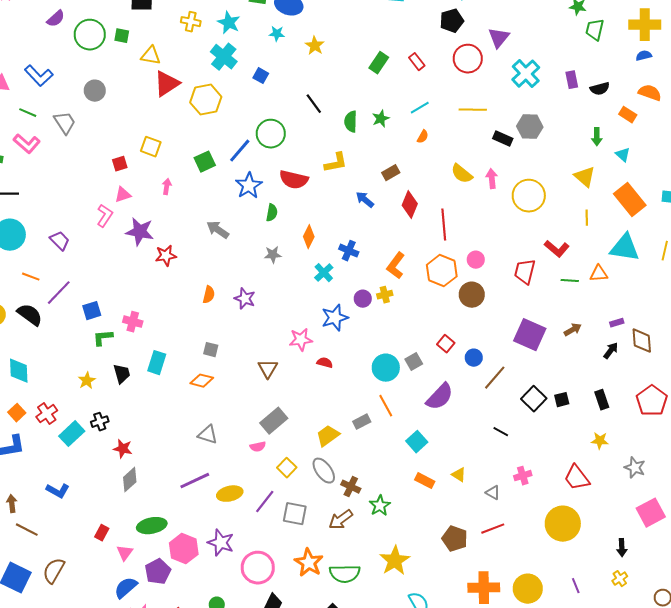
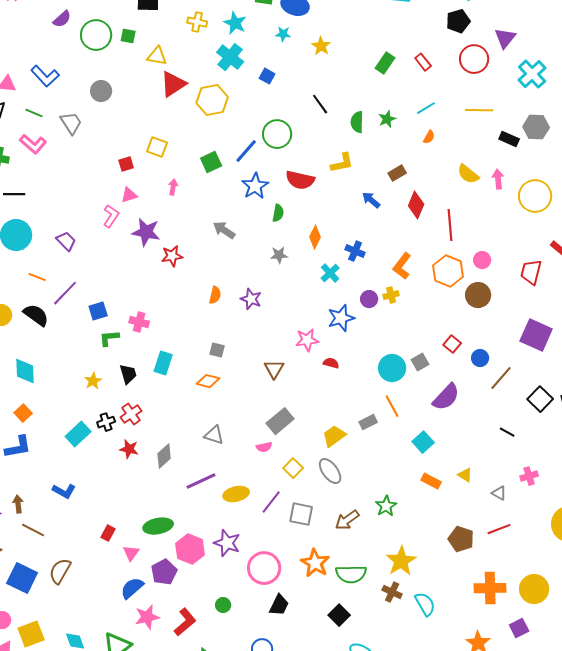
red cross: (47, 414) -> (131, 414), moved
gray diamond: (130, 480) -> (164, 456), moved
brown cross: (351, 487) -> (392, 592), moved

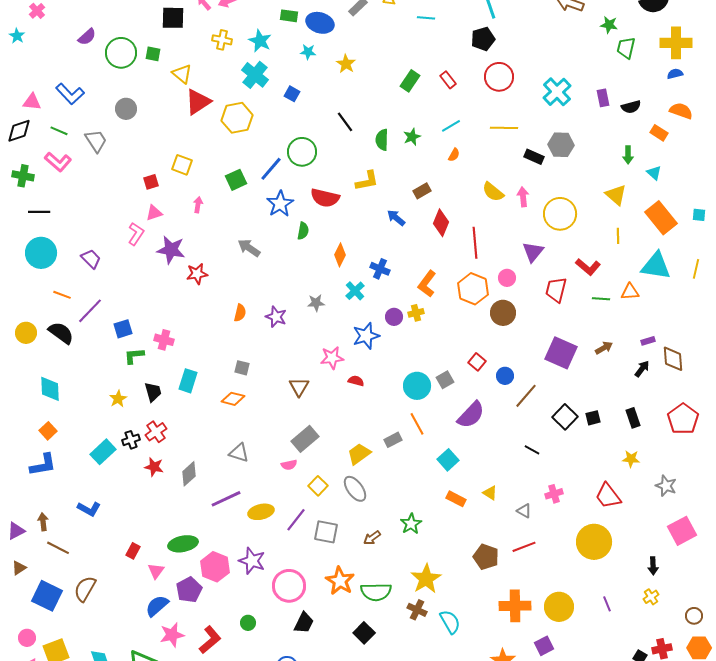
purple triangle: (505, 38) -> (533, 252), moved
yellow triangle: (157, 56) -> (182, 74), turned 30
gray star: (279, 255) -> (316, 303), moved
brown arrow: (347, 520) -> (372, 538), size x0.7

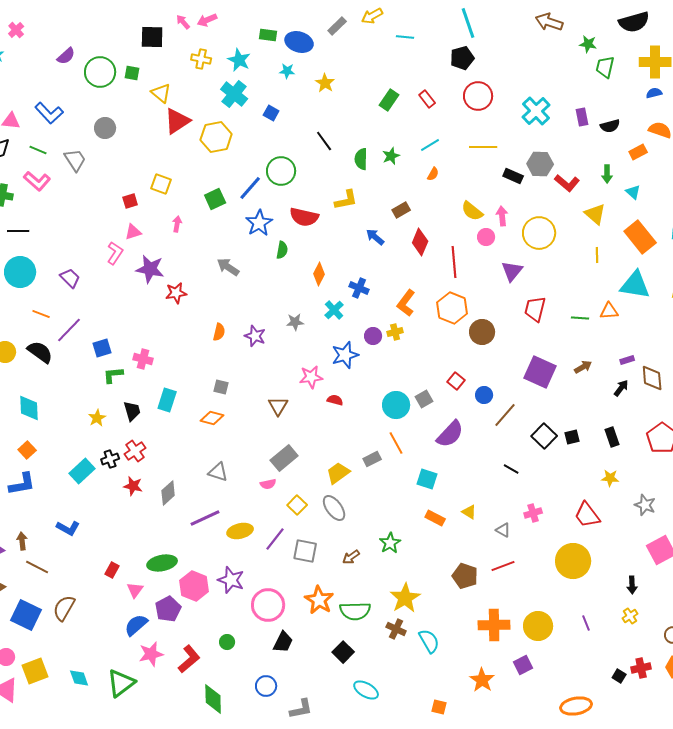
orange rectangle: (659, 133) -> (638, 152), turned -60
red L-shape: (588, 267) -> (567, 183), moved
pink circle: (507, 278) -> (486, 237), moved
cyan square: (448, 460) -> (427, 479), turned -30

